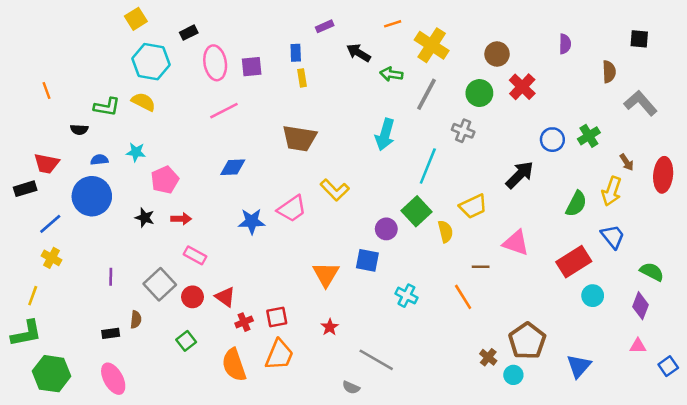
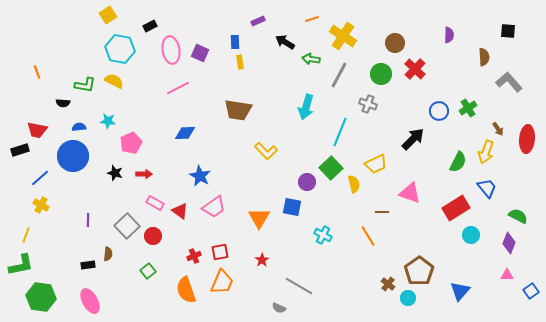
purple square: (252, 67) -> (200, 53), turned 30
pink trapezoid: (292, 209) -> (214, 207), moved
blue star: (252, 221) -> (200, 176), turned 30
red triangle: (225, 297) -> (180, 211), moved

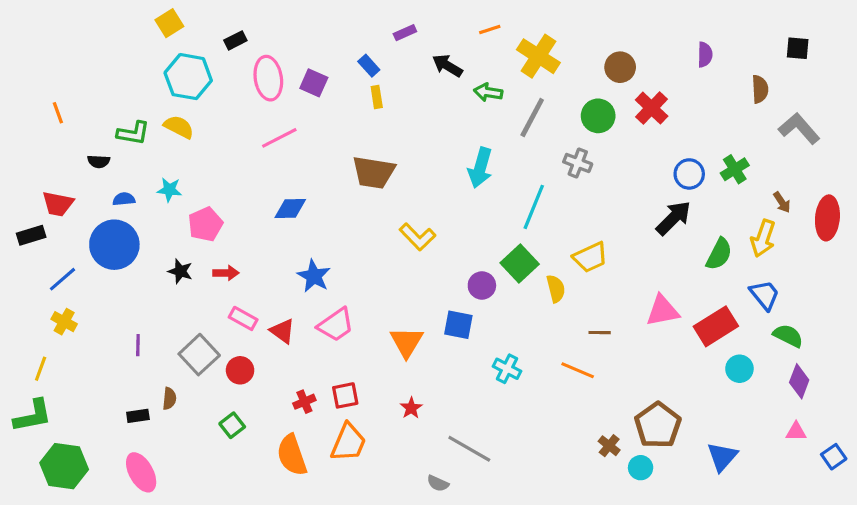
blue rectangle: (235, 42) -> (369, 66), turned -40
black arrow: (413, 139) -> (674, 218), moved
pink triangle: (410, 193) -> (663, 311), moved, turned -30
green semicircle: (518, 216) -> (788, 336), moved
orange line: (368, 236) -> (578, 370), turned -35

